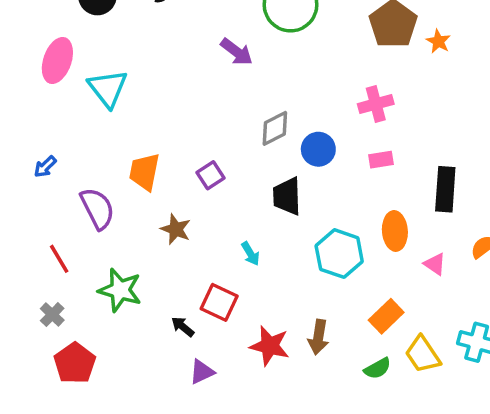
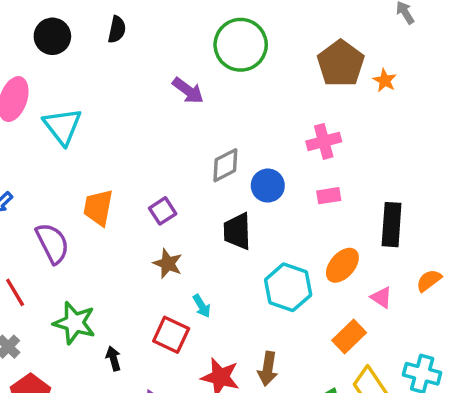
brown star: (176, 229) -> (168, 264), moved
orange ellipse: (395, 231) -> (342, 265), turned 45
cyan arrow: (250, 254) -> (202, 306), moved
orange rectangle: (386, 316) -> (349, 336), moved
black arrow: (183, 327) -> (113, 359), moved, turned 35

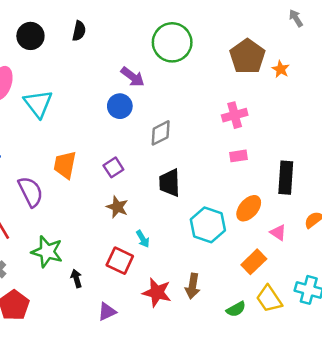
blue circle: (268, 186) -> (120, 106), moved

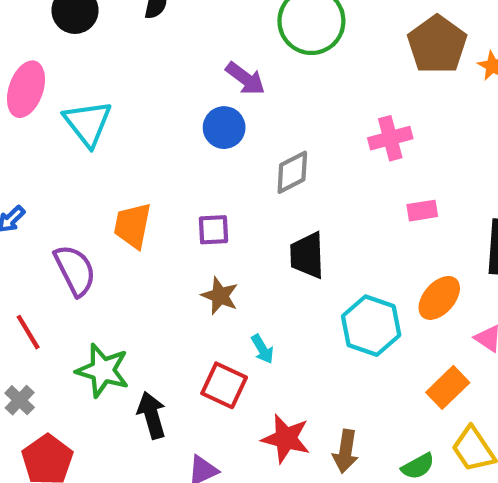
pink cross: (235, 115) -> (390, 138), moved
purple square: (113, 167) -> (213, 230), turned 30
black arrow: (76, 278) -> (152, 415), size x1.5
brown arrow: (193, 286) -> (346, 451), moved

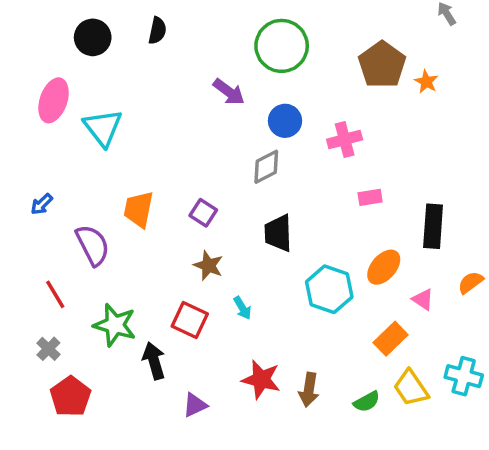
blue circle: (224, 128) -> (285, 121), moved
purple square: (213, 230) -> (203, 213), turned 36
red square: (224, 385) -> (190, 320), moved

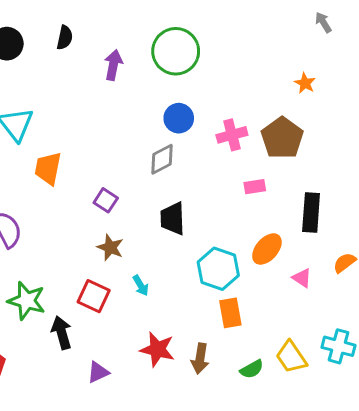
brown pentagon: (382, 65) -> (282, 138), moved
purple arrow: (229, 92) -> (113, 65), moved, turned -116
orange trapezoid: (139, 209) -> (48, 168), moved
orange rectangle: (391, 339) -> (230, 313), moved, turned -56

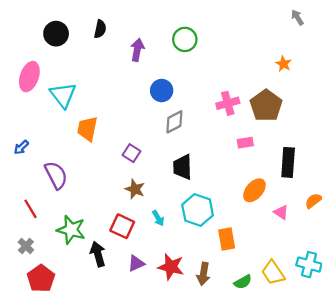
green circle: (176, 51) -> (185, 39), size x0.7
blue circle: (179, 118) -> (162, 90), moved
cyan hexagon: (218, 269) -> (198, 210), moved
purple triangle: (98, 372) -> (136, 263), moved

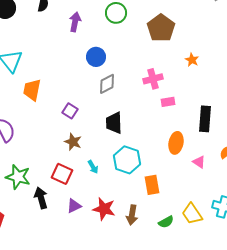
orange star: (283, 64) -> (192, 60), moved
pink cross: (228, 103) -> (153, 79), moved
brown pentagon: (266, 106) -> (161, 28), moved
orange ellipse: (254, 190) -> (176, 143), turned -30

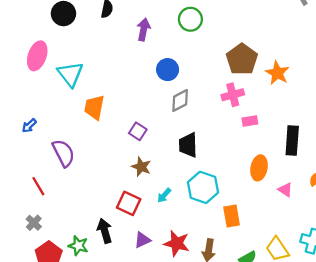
brown pentagon: (161, 28) -> (242, 59), moved
orange star: (192, 60) -> (277, 73), size x1.5
cyan arrow: (93, 167) -> (164, 195), turned 72
green star: (18, 177) -> (78, 246), moved, size x0.7

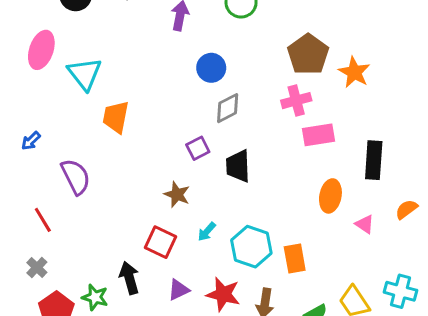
pink rectangle: (250, 121) -> (319, 135), size x1.5
purple square: (138, 131) -> (198, 148), moved, turned 30
cyan hexagon: (203, 187) -> (251, 247), moved

